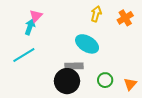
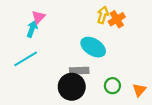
orange cross: (125, 18) -> (117, 19), moved

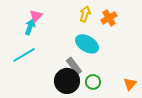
yellow arrow: (103, 15) -> (85, 14), moved
gray rectangle: (79, 71) -> (74, 66), turned 54
green circle: (112, 86) -> (93, 82), moved

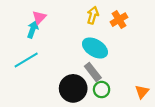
gray rectangle: (74, 66) -> (93, 72), moved

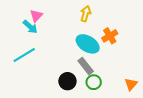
orange cross: (119, 20) -> (110, 36), moved
cyan arrow: (33, 29) -> (30, 27), turned 112
black circle: (73, 88) -> (67, 81), size x0.7

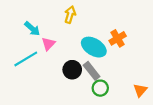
yellow arrow: (86, 14) -> (70, 15), moved
pink triangle: (36, 16) -> (48, 44), moved
black circle: (67, 81) -> (72, 70), moved

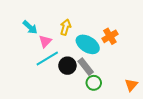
yellow arrow: (70, 15) -> (65, 27), moved
cyan line: (26, 59) -> (47, 59), moved

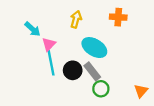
yellow arrow: (65, 27) -> (76, 19), moved
orange cross: (110, 36) -> (118, 17), moved, turned 35
cyan line: (47, 59) -> (51, 63), turned -70

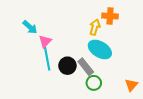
yellow arrow: (76, 19) -> (95, 27), moved
cyan ellipse: (94, 48) -> (100, 49), moved

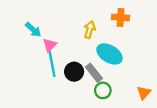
yellow arrow: (95, 27) -> (90, 30), moved

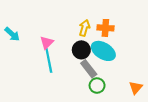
orange cross: (121, 17) -> (105, 28), moved
cyan arrow: (33, 30) -> (12, 34), moved
black circle: (74, 72) -> (81, 50), moved

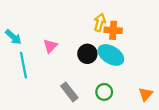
yellow arrow: (84, 28) -> (100, 22), moved
cyan line: (49, 60) -> (23, 65), moved
gray rectangle: (89, 69) -> (69, 92), moved

